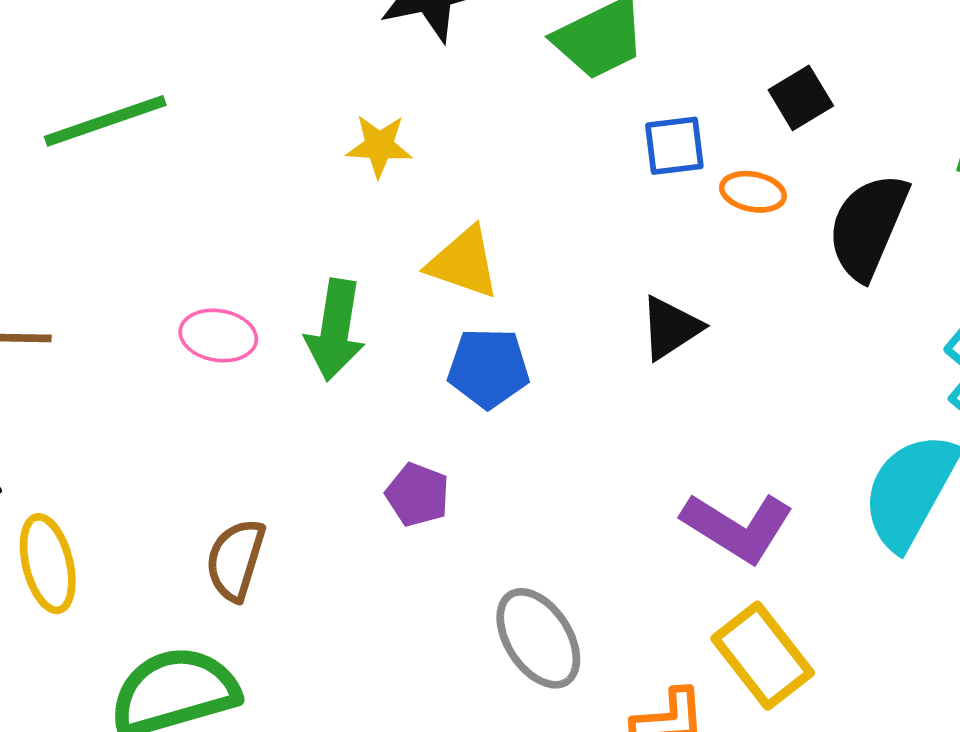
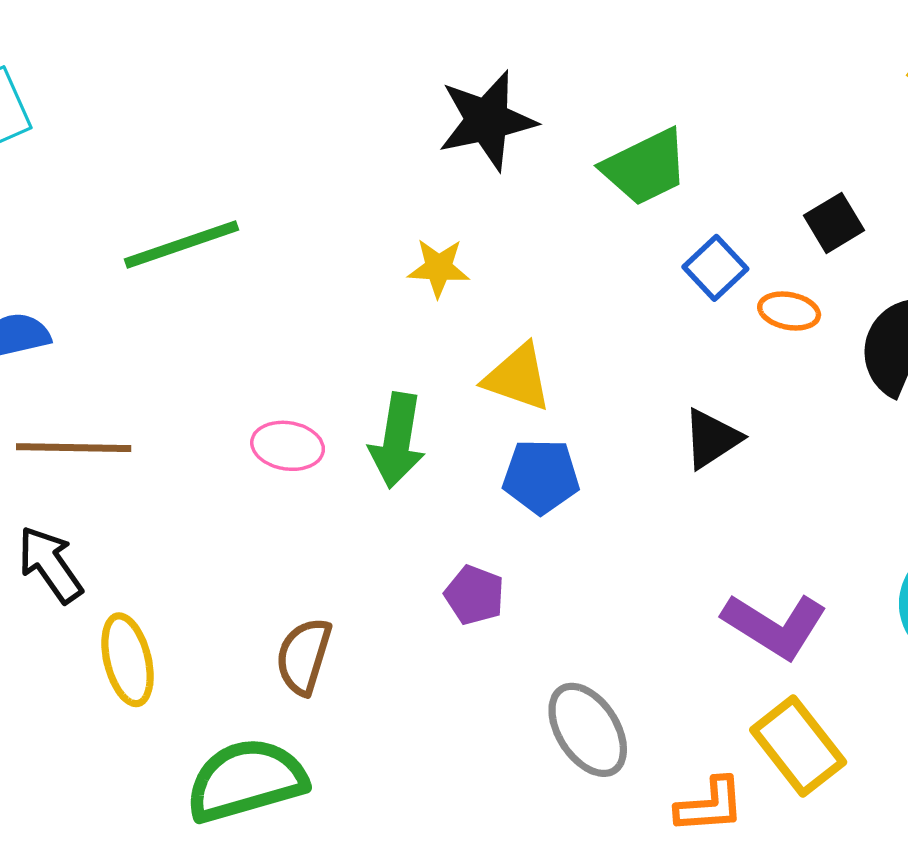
blue square: (674, 146) -> (715, 268), turned -36

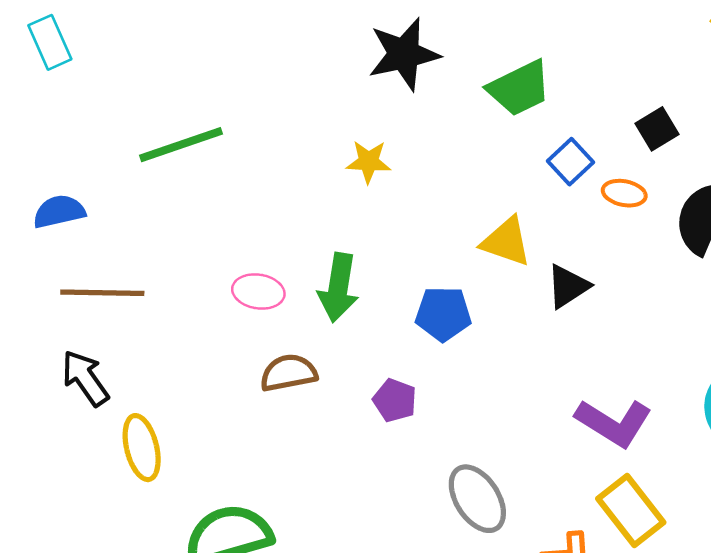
yellow triangle: (518, 378) -> (506, 242), moved
brown semicircle: (304, 656) -> (289, 373), moved, turned 62

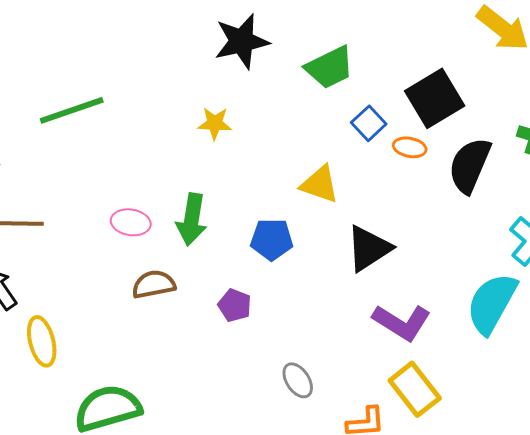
black square: (657, 129) -> (435, 98), size x1.8
black triangle: (568, 286) -> (369, 248), moved, size x1.4
gray ellipse: (477, 499) -> (298, 380), size x0.7

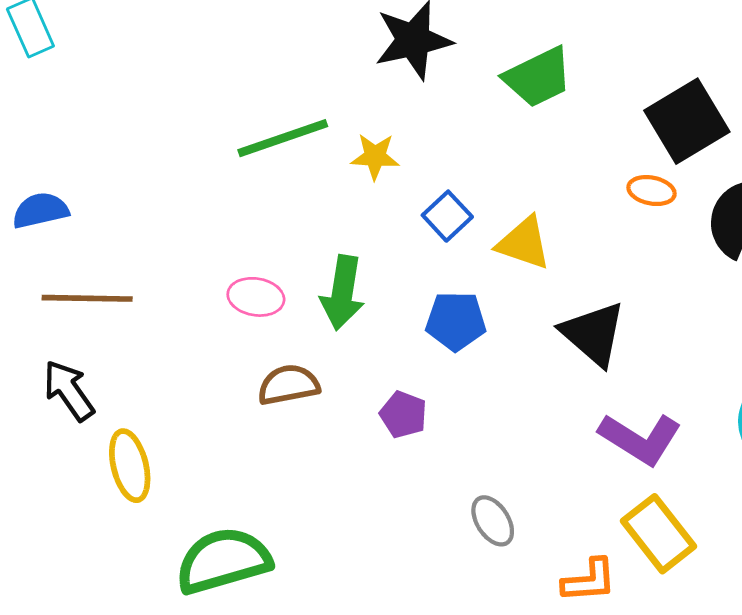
green line: (72, 110) -> (283, 138), moved
blue square: (369, 123) -> (447, 216), moved
black triangle: (369, 248) -> (593, 334), turned -46

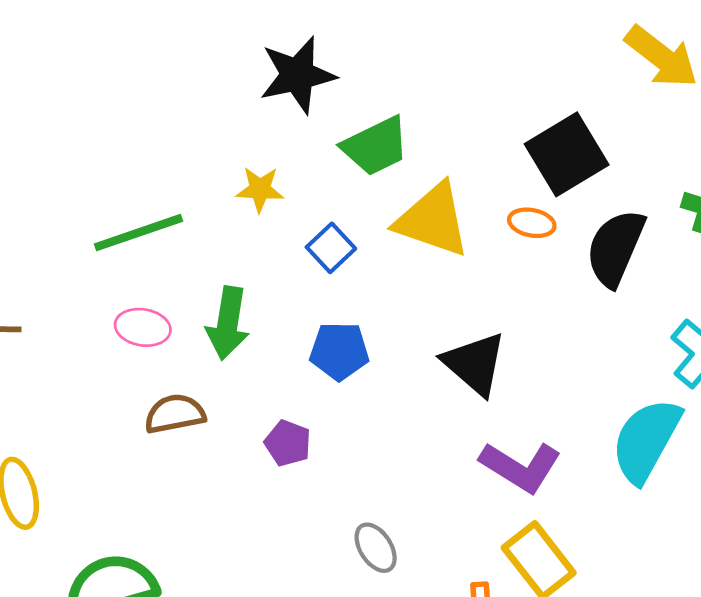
green trapezoid: (538, 77) -> (376, 146), moved
green line: (283, 138) -> (139, 233), moved
yellow triangle: (524, 243) -> (433, 220), moved, size x1.4

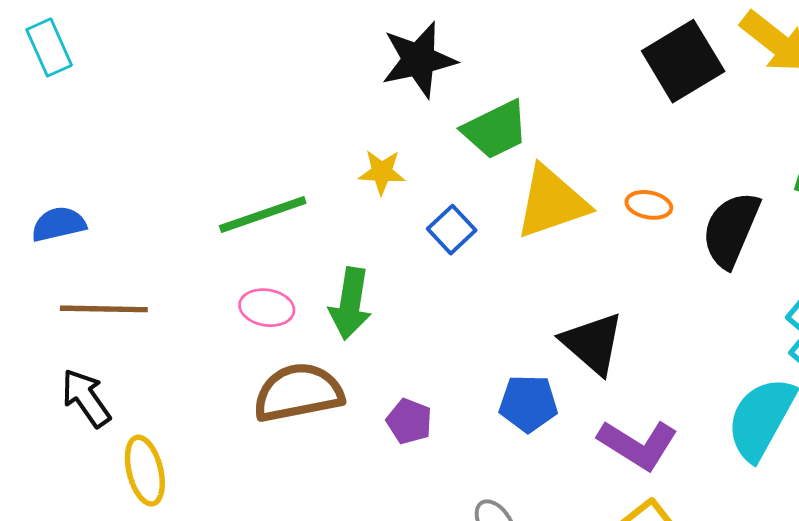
black square: (567, 154) -> (683, 61), moved
yellow triangle: (433, 220) -> (552, 202), turned -38
blue pentagon: (339, 351) -> (528, 403), moved
brown semicircle: (175, 414) -> (298, 393), size x1.5

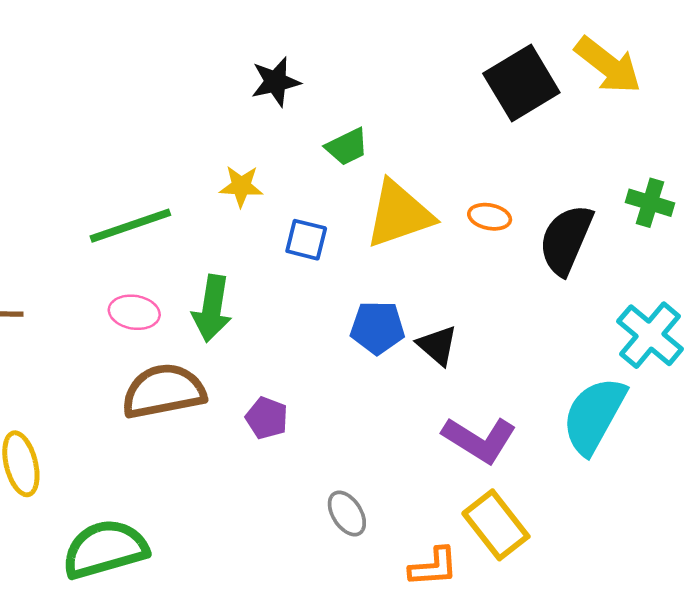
black star: (419, 60) -> (276, 82), size x0.7
green trapezoid: (495, 130) -> (347, 147), size x0.7
blue square: (452, 230) -> (306, 240), turned -33
black triangle: (593, 343) -> (437, 345), size x0.7
blue pentagon: (528, 403) -> (377, 328), moved

